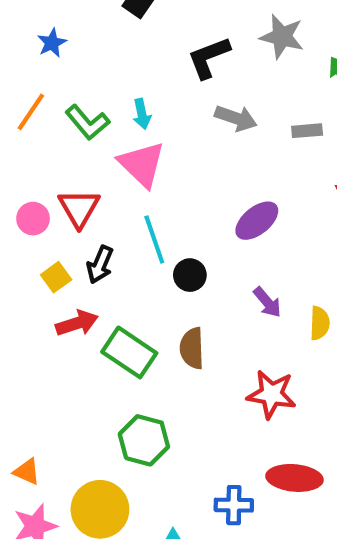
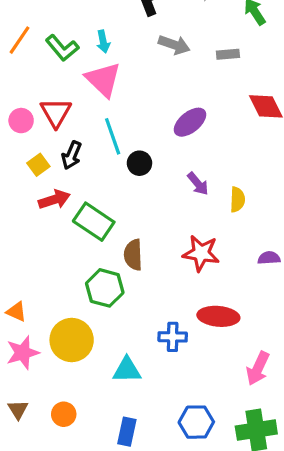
brown semicircle: (192, 348) -> (133, 255), moved

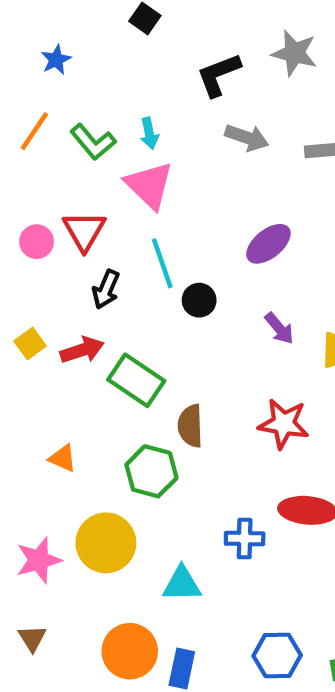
yellow square: (38, 165) -> (30, 343), moved
orange triangle: (16, 312) -> (63, 458), moved
orange circle: (64, 414) -> (130, 651), moved, size x1.6

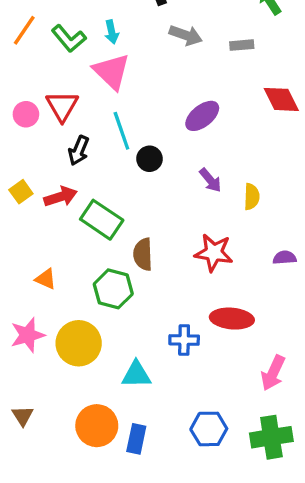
pink star: (39, 560) -> (28, 335), moved

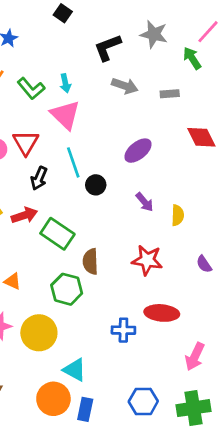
purple semicircle: (285, 258) -> (204, 264), turned -120
cyan triangle: (136, 375) -> (75, 370), moved, turned 30

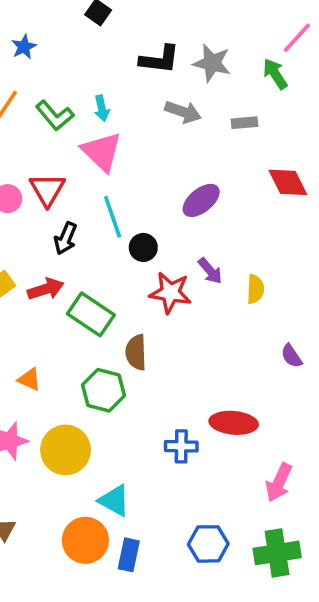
gray star: (154, 34) -> (212, 63), moved
black L-shape: (108, 48) -> (160, 59), turned -152
red star: (147, 260) -> (170, 293), moved

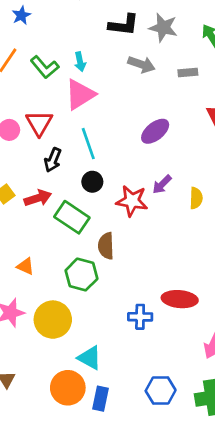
pink triangle: (102, 152) -> (80, 94), turned 44
black circle: (143, 247) -> (92, 182), moved
purple arrow: (210, 271) -> (162, 184), turned 85

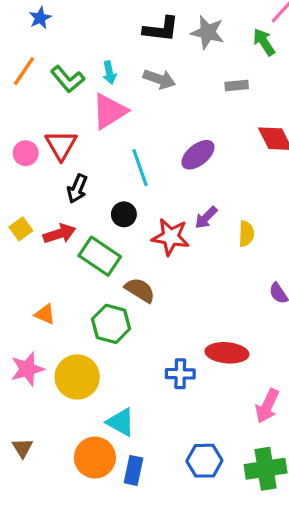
gray arrow: (141, 64) -> (159, 79), moved
cyan line: (88, 144) -> (140, 168), moved
brown semicircle: (106, 246) -> (140, 290), turned 124

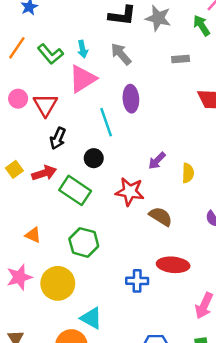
gray arrow: (159, 79) -> (121, 54), turned -150
pink circle: (26, 153) -> (18, 99), moved
purple ellipse: (198, 155) -> (131, 99), moved, turned -55
red star: (171, 237) -> (130, 192), moved
brown semicircle: (140, 290) -> (161, 216), moved

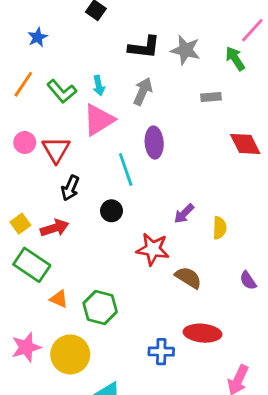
gray arrow: (121, 54) -> (143, 91), turned 65
green rectangle: (75, 190) -> (32, 265), moved
orange triangle: (33, 235) -> (59, 299), moved

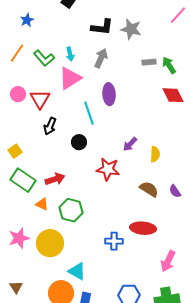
green arrow: (235, 59) -> (169, 65), moved
red arrow: (55, 228) -> (55, 179), moved
brown semicircle: (188, 278) -> (149, 189), moved

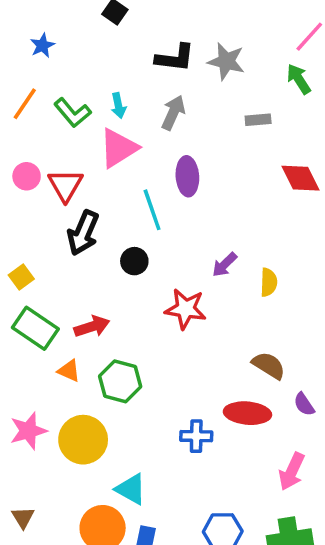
green arrow: (169, 65) -> (299, 79), moved
black arrow: (50, 126) -> (83, 233), size x1.4
brown semicircle: (149, 189) -> (269, 365), moved
purple semicircle: (175, 191) -> (304, 404), moved

